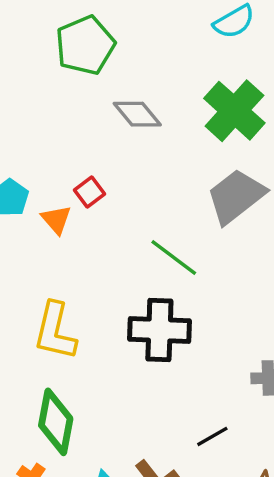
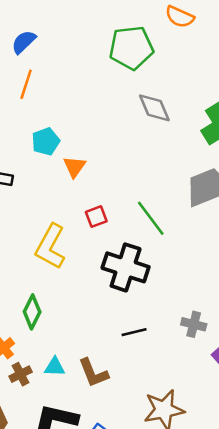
red square: (90, 192) -> (96, 217), moved
green diamond: (56, 422) -> (32, 312), size x0.7
black line: (212, 436) -> (134, 332), moved

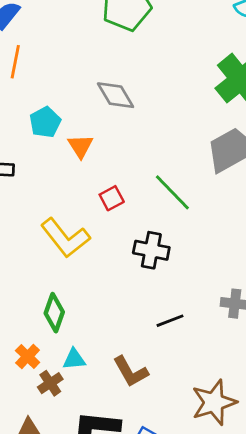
gray diamond: (154, 108) -> (116, 95), moved
yellow L-shape: (50, 247) -> (65, 238), turned -60
black cross: (126, 267) -> (151, 250), size x0.7
cyan triangle: (55, 367) -> (74, 359), moved

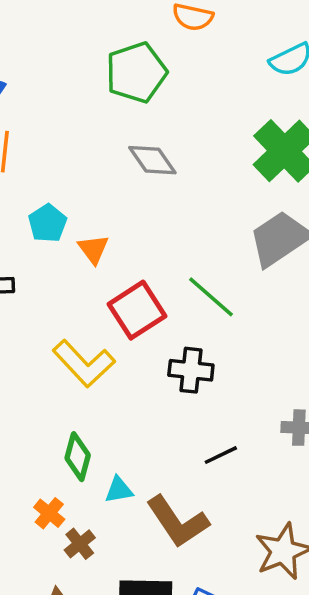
gray diamond: (116, 95) -> (152, 160), moved
red square: (112, 198) -> (137, 310), size x1.8
cyan triangle: (74, 359) -> (119, 490), moved
brown L-shape: (131, 372) -> (177, 522), size x1.4

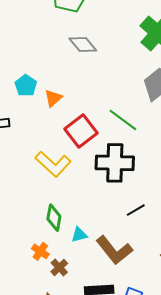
orange triangle: (93, 249) -> (53, 98), turned 30
black cross: (191, 370) -> (115, 163), size x1.5

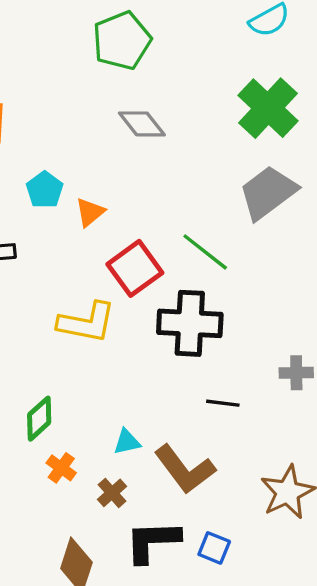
yellow L-shape: (53, 164) -> (87, 322), turned -33
black line: (136, 210) -> (223, 403), turned 36
green diamond: (54, 218) -> (39, 419), moved, turned 36
brown cross: (59, 267) -> (112, 493), moved

